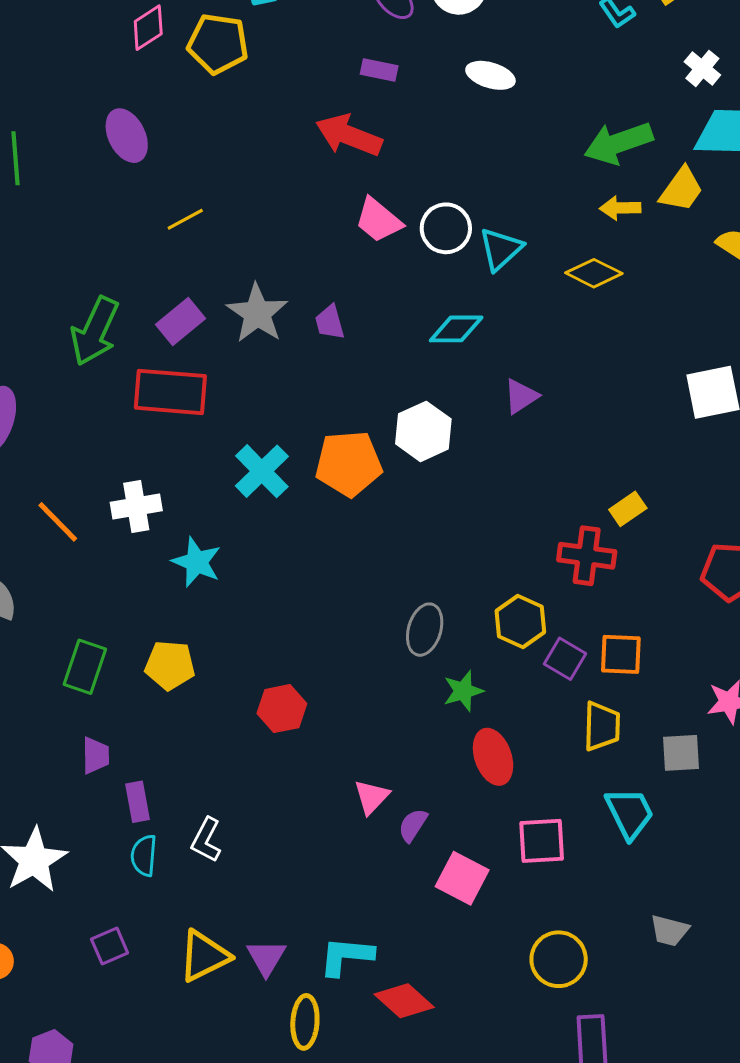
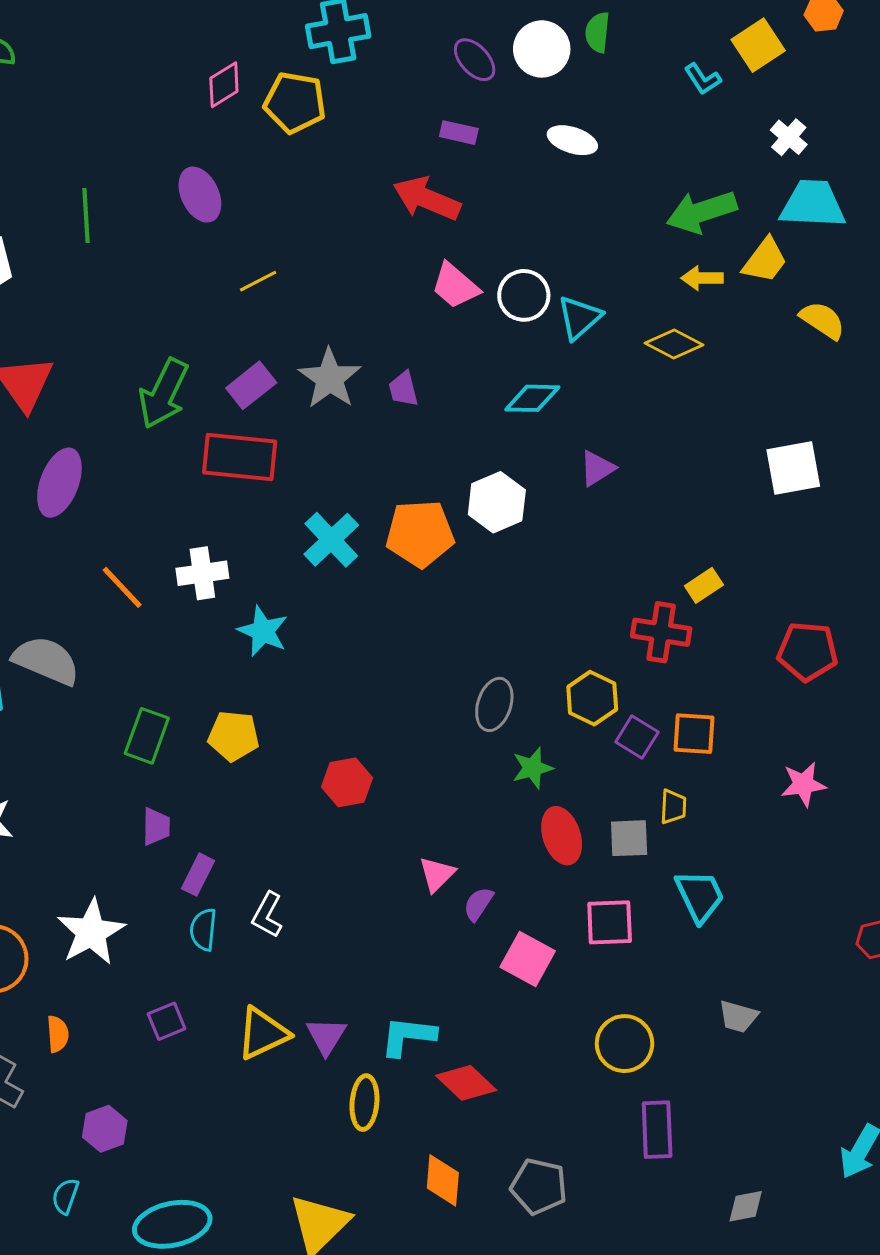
yellow trapezoid: (602, 726) -> (673, 807), size x0.7
gray square: (681, 753) -> (629, 838), moved
purple rectangle: (138, 802) -> (198, 875), turned 36

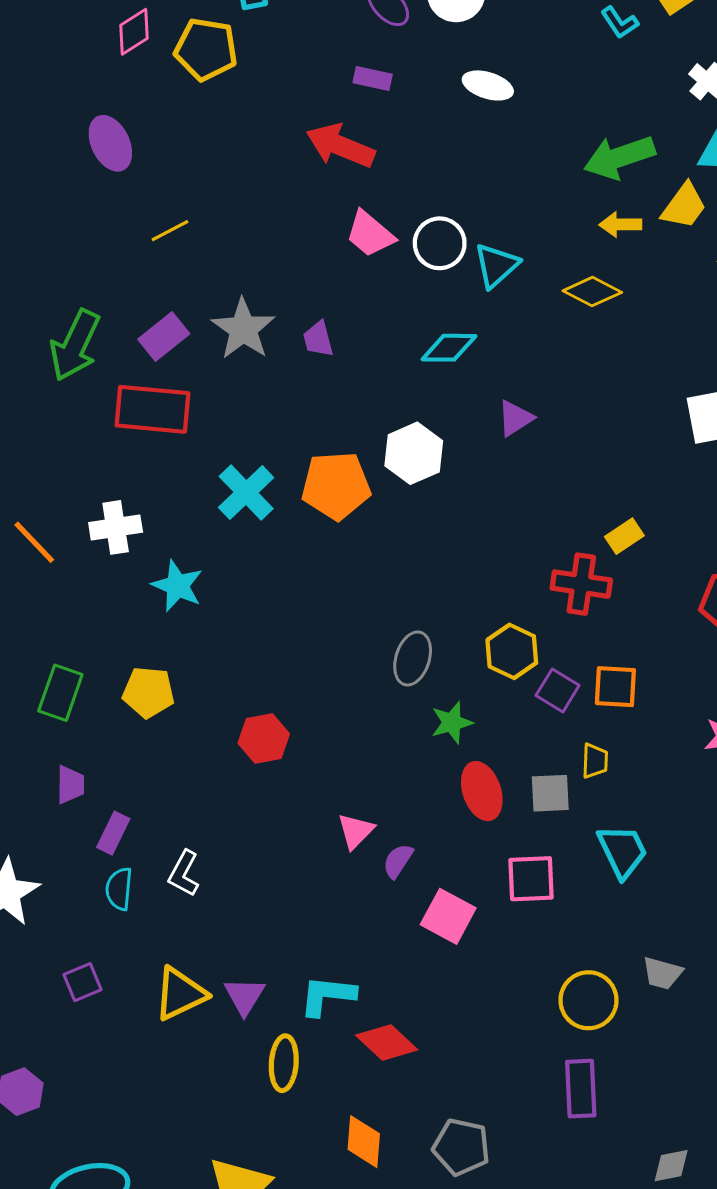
yellow circle: (625, 1044) -> (588, 1000), moved

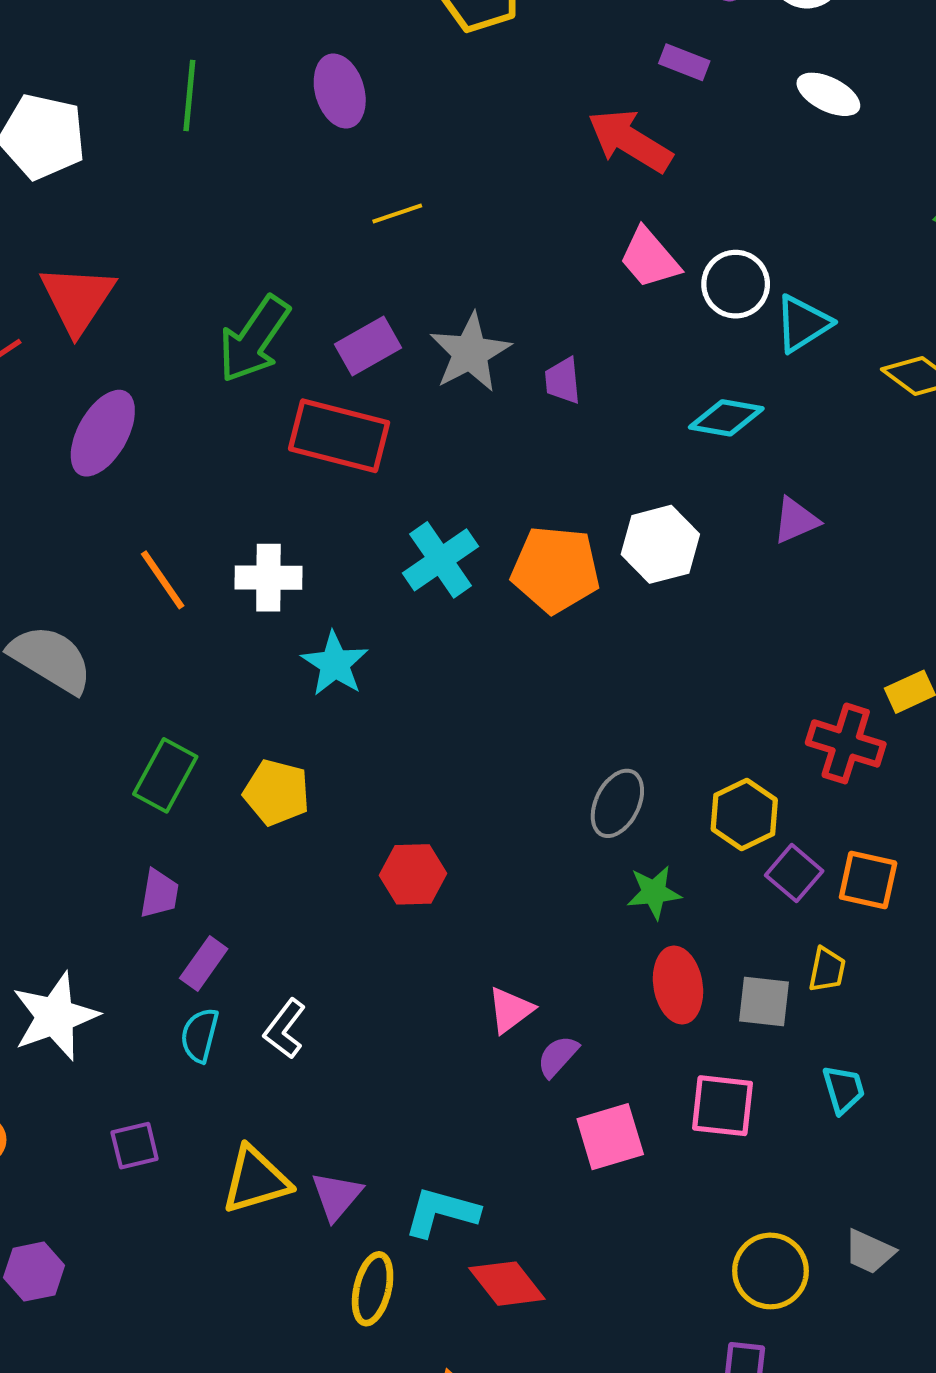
cyan trapezoid: (622, 851) -> (844, 1089), size x0.7
pink square: (448, 916) -> (610, 1137), turned 36

